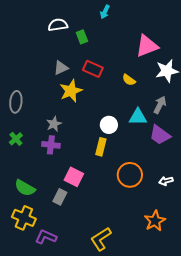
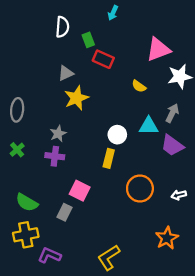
white semicircle: (58, 25) -> (62, 27), turned 102
red rectangle: (93, 69) -> (103, 59), moved
yellow cross: (24, 218) -> (26, 235), turned -35

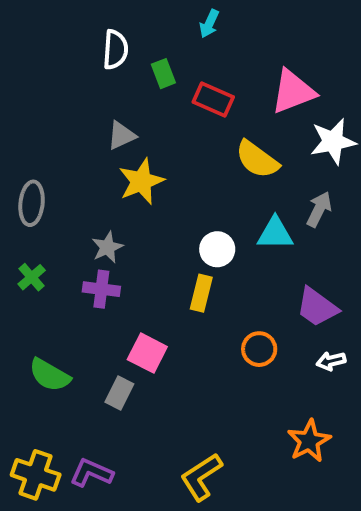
red rectangle: (103, 59) -> (213, 100), moved
yellow semicircle: (139, 86) -> (257, 159), size x1.6
purple trapezoid: (172, 145) -> (317, 307), moved
orange circle: (140, 188) -> (259, 349), size x0.7
yellow cross: (26, 235) -> (36, 475), moved, turned 30

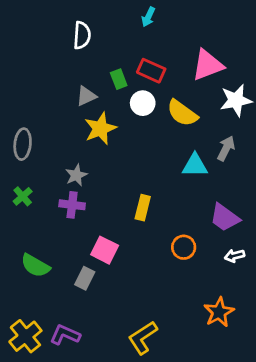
green rectangle: (163, 74) -> (119, 79), moved
white circle: (217, 249) -> (143, 103), moved
yellow cross: (36, 475) -> (25, 336), turned 32

